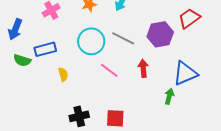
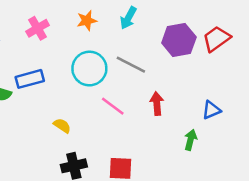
purple hexagon: (160, 34) -> (179, 40), moved
blue triangle: (185, 73) -> (211, 110), size x0.6
yellow semicircle: (63, 74) -> (62, 126), moved, turned -40

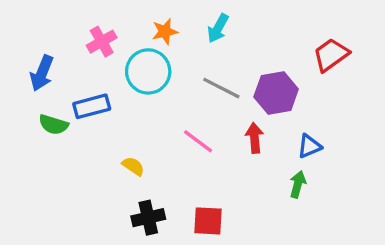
purple hexagon: (179, 40) -> (276, 93), moved
cyan circle: (89, 69) -> (148, 71), moved
blue triangle: (211, 110) -> (309, 146), moved

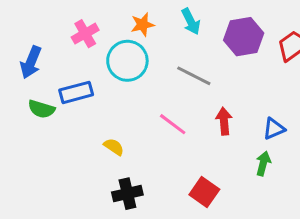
cyan arrow: (218, 28) -> (191, 22), turned -56
purple hexagon: (276, 93) -> (244, 37), moved
red square: (208, 221) -> (204, 192), moved, turned 32

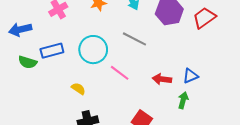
cyan circle: (127, 61) -> (93, 50), moved
blue arrow: (31, 62) -> (20, 29), turned 55
red arrow: (224, 121) -> (162, 79), moved, turned -78

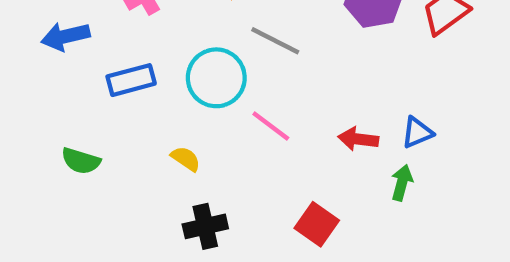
gray line: (134, 39) -> (275, 41), moved
green semicircle: (28, 62) -> (81, 161), moved

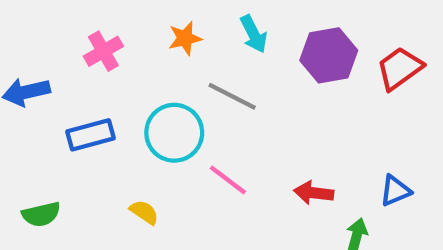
blue triangle: (417, 132) -> (395, 191), moved
green semicircle: (81, 161) -> (41, 214), turned -30

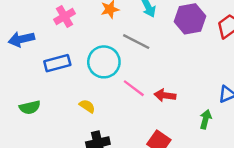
red arrow: (314, 193) -> (165, 95), moved

